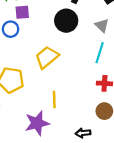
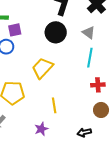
purple star: (37, 123) -> (41, 129), size x0.6

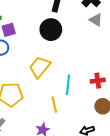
gray triangle: (89, 33) -> (96, 20), moved
cyan line: (90, 58) -> (68, 85), moved

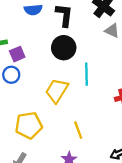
cyan line: (68, 85) -> (87, 74), moved

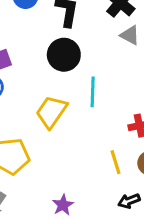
yellow line: (78, 130) -> (116, 162), moved

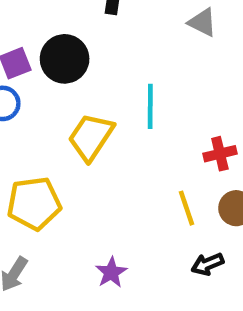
black circle: (64, 55) -> (65, 59), moved

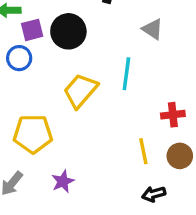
gray triangle: (202, 22) -> (153, 29), moved
purple star: (111, 272) -> (63, 181), moved

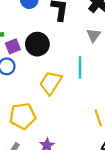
gray triangle: (153, 29) -> (94, 35), turned 40

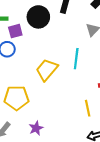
black circle: (37, 44) -> (38, 17), moved

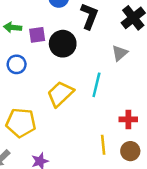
black circle: (38, 17) -> (63, 44), moved
purple square: (15, 31) -> (37, 35), moved

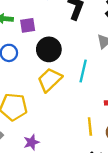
black circle: (63, 44) -> (49, 49), moved

